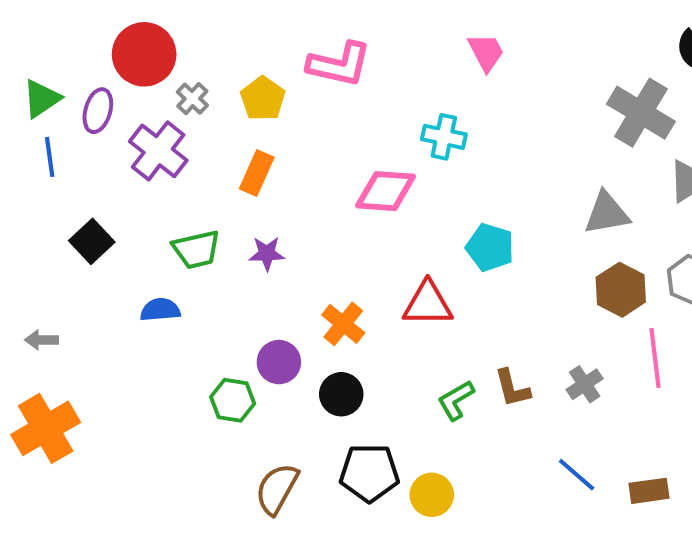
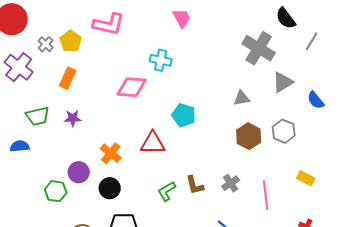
gray cross: (192, 99) -> (46, 44), moved
gray triangle: (607, 213) -> (242, 98), size x0.7
pink line: (655, 358) -> (266, 195), moved

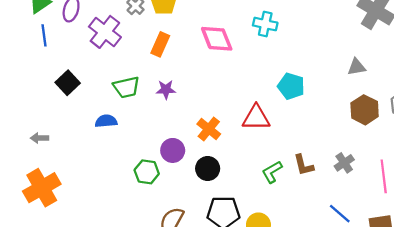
pink diamond: (132, 87) -> (217, 39), moved, turned 64

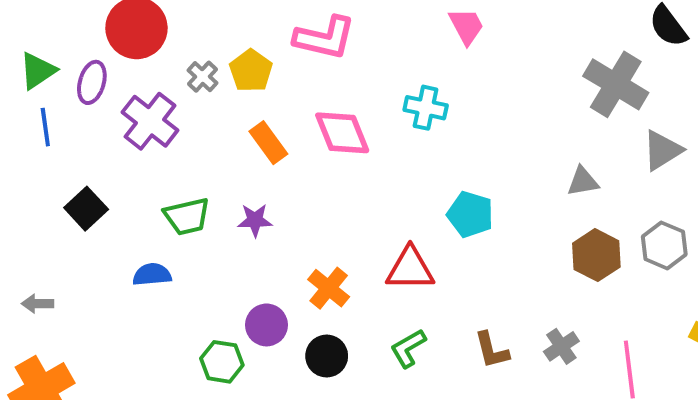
orange rectangle: (160, 44) -> (268, 143), moved, turned -60
green L-shape: (272, 172) -> (408, 348), moved

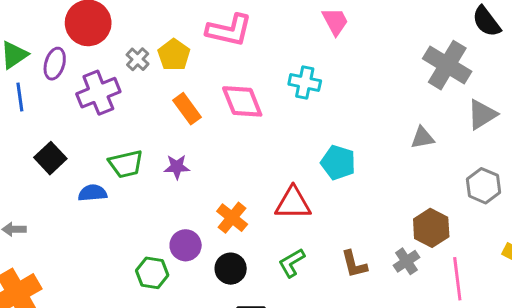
purple cross: (150, 121) -> (98, 93), turned 30
brown hexagon: (596, 255) -> (431, 228), moved
blue semicircle: (152, 275) -> (93, 193), moved

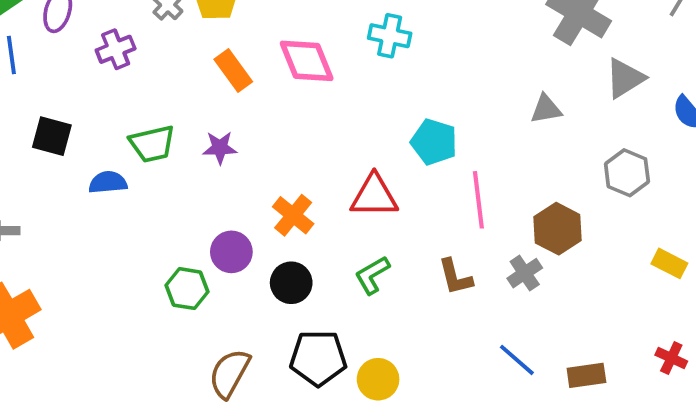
purple cross: (98, 93) -> (116, 49), size x0.7
black square: (50, 158) -> (52, 136), turned -32
pink line: (457, 279) -> (478, 200), moved

